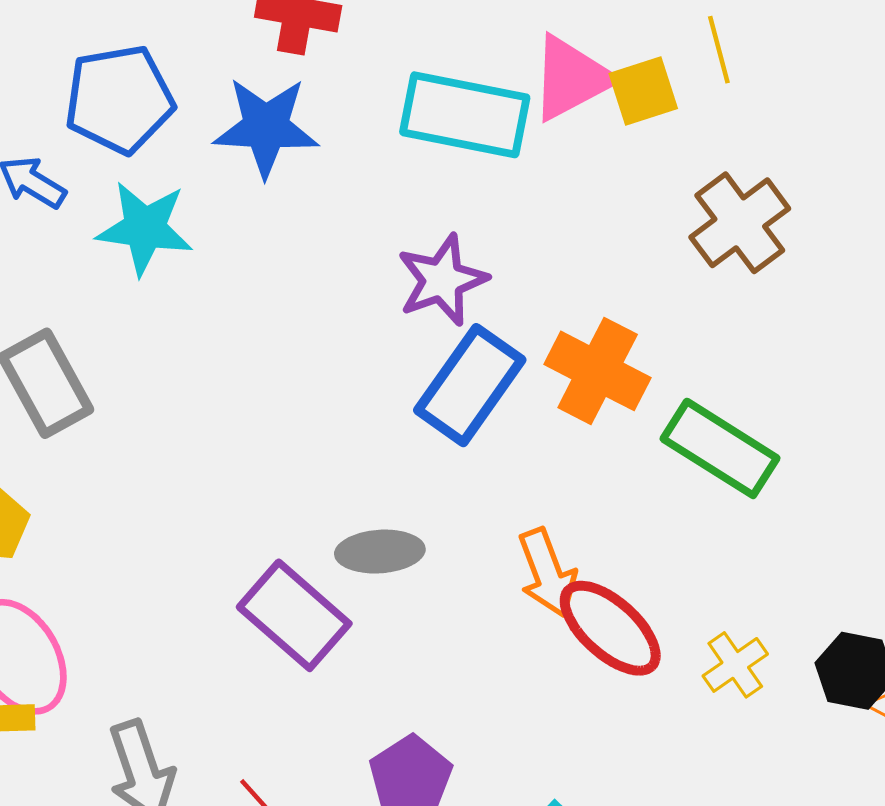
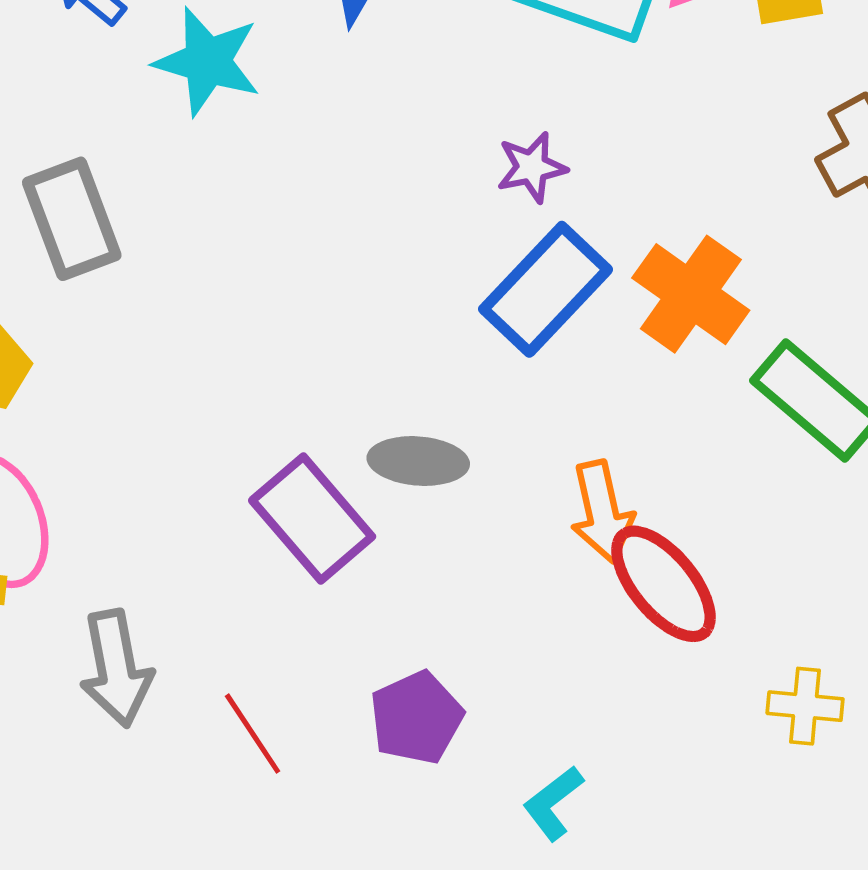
purple star: (442, 280) -> (532, 167), size x0.7
yellow cross: (735, 665) -> (805, 706), moved, turned 32

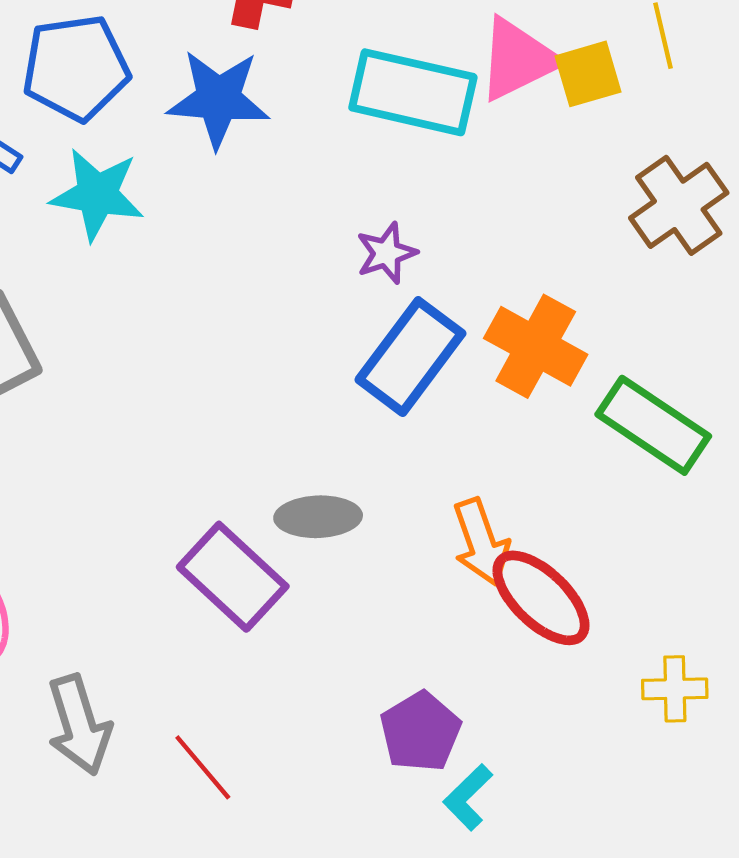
purple pentagon: (416, 718) -> (420, 732), moved

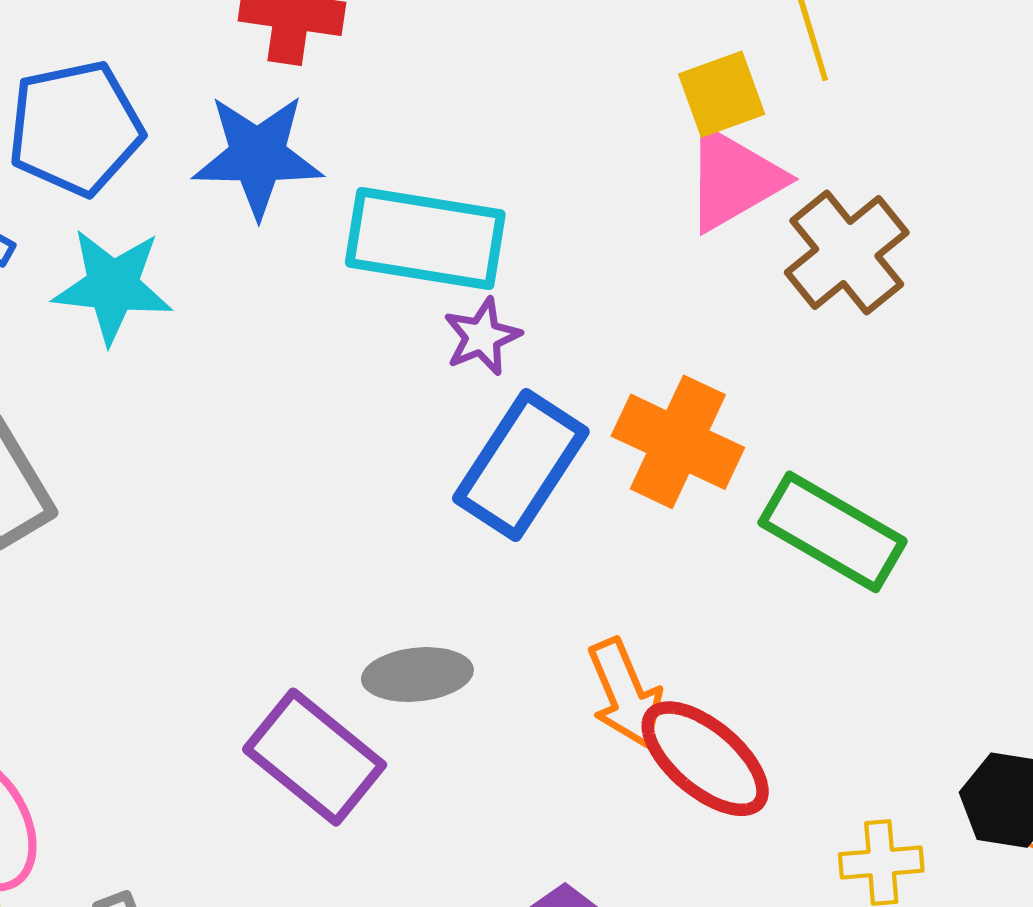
pink triangle: (518, 59) -> (733, 179), moved
cyan rectangle: (413, 92) -> (425, 238), moved

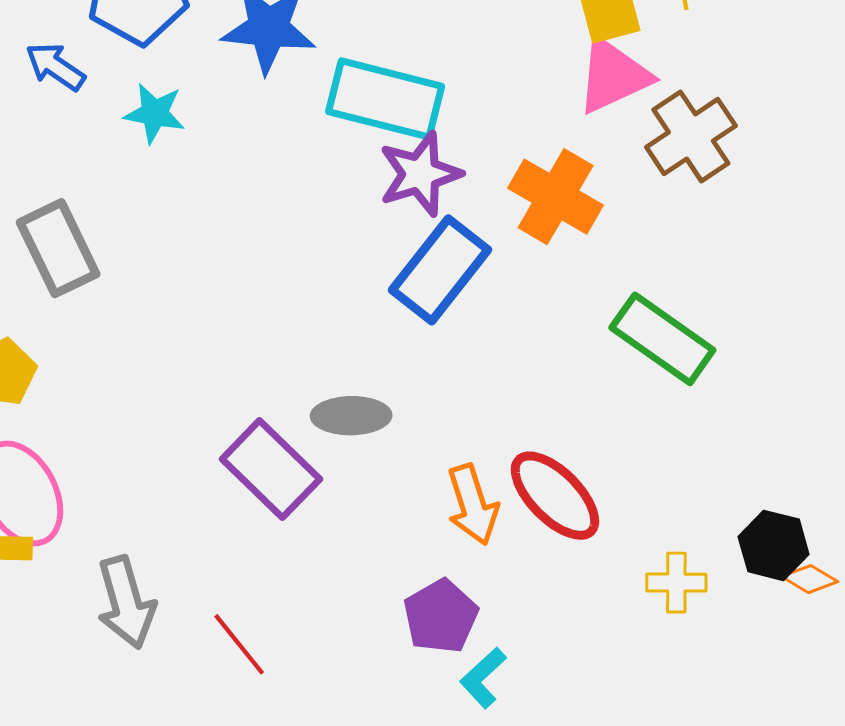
cyan star: (113, 286) -> (155, 113), size x0.7
purple star: (482, 337) -> (420, 174), size x1.5
orange cross: (678, 442) -> (556, 197), moved
orange arrow: (625, 693) -> (473, 505), moved

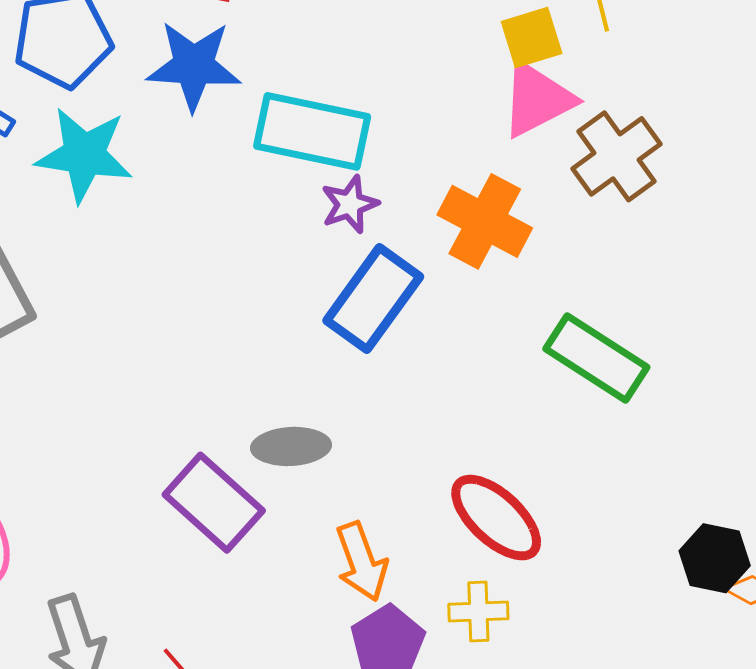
cyan star: (155, 113) -> (84, 155), size x1.6
purple star: (420, 174) -> (350, 204), size x0.7
orange arrow: (473, 505) -> (362, 562), moved
yellow cross: (676, 583) -> (478, 611), moved

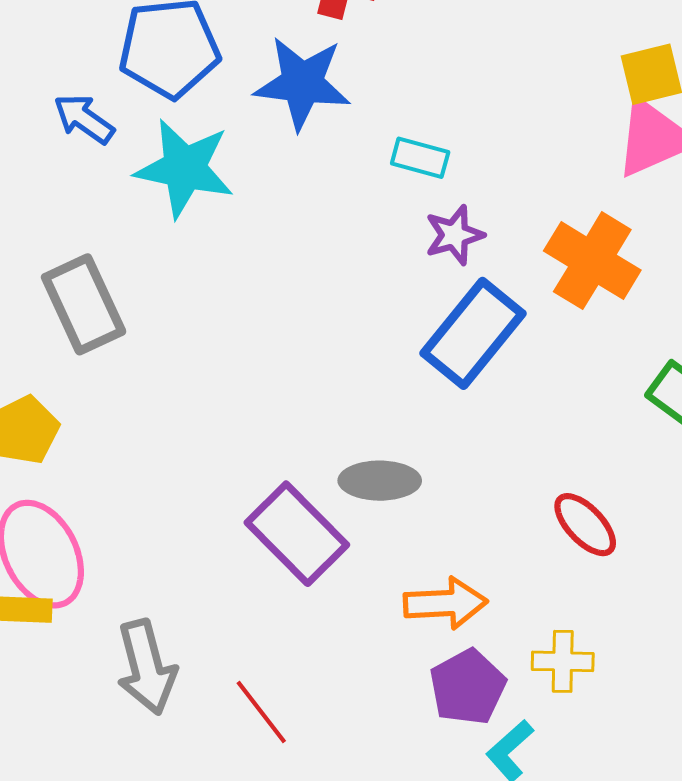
cyan rectangle: (312, 131) -> (420, 158), size x0.5
red ellipse: (496, 518) -> (585, 525), moved, size x0.7
orange arrow: (362, 562) -> (445, 603), turned -76

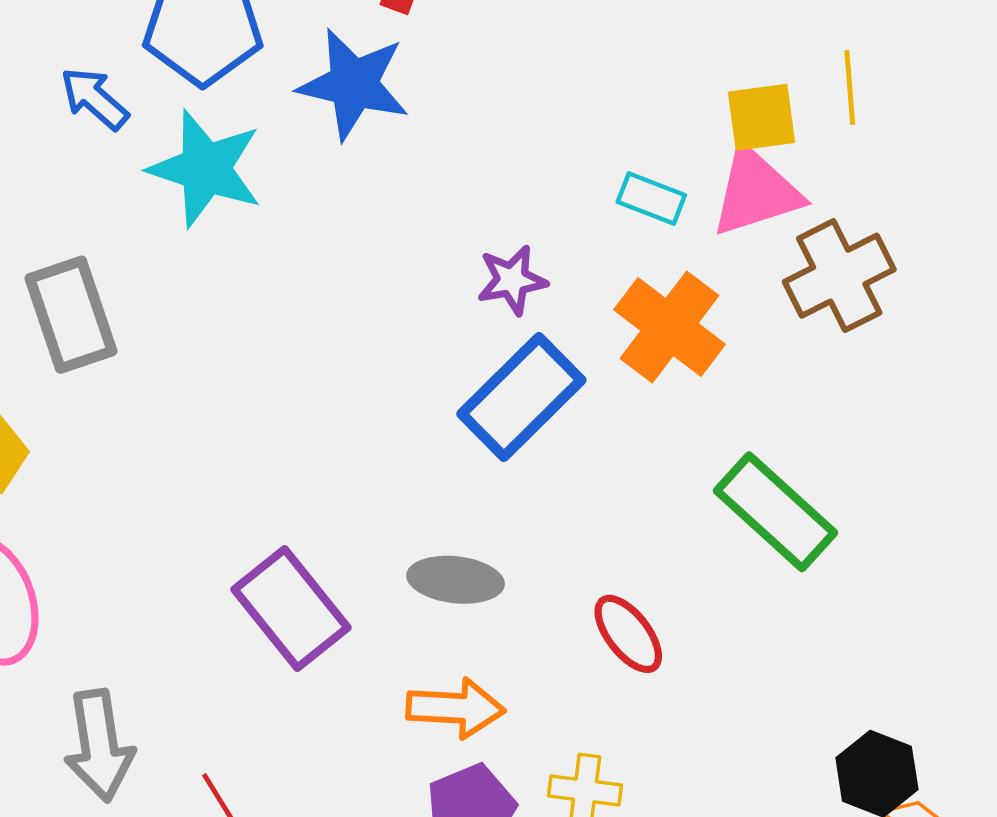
cyan rectangle: (420, 158) -> (651, 199), moved
gray ellipse: (380, 481) -> (456, 580), moved

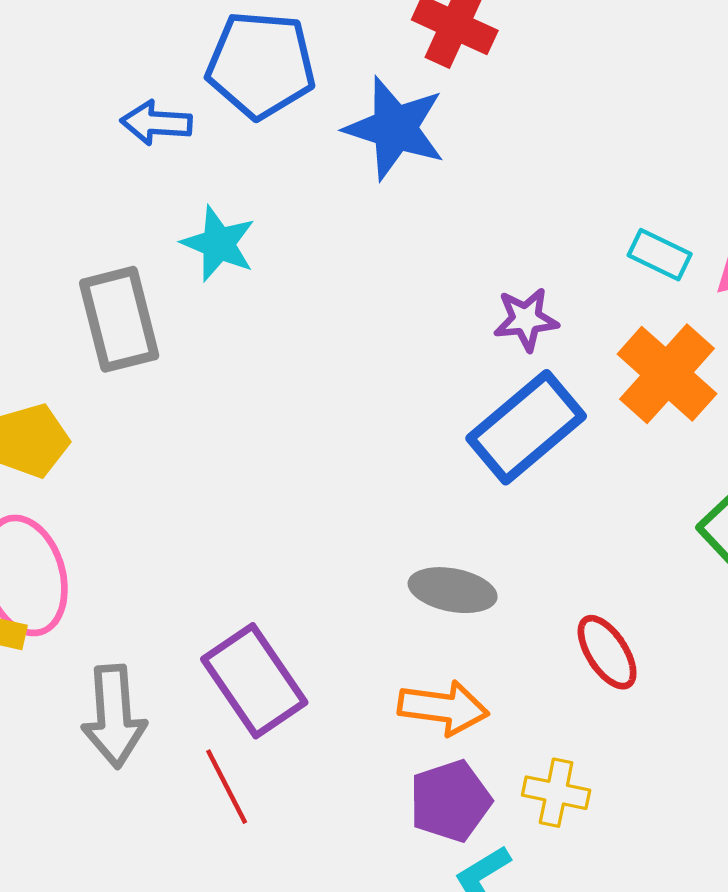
blue arrow: (95, 99) -> (156, 123), turned -42
cyan star: (206, 169) -> (219, 244), moved, size x0.7
purple rectangle: (291, 609) -> (254, 681), moved

